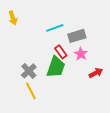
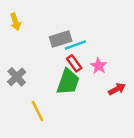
cyan line: (55, 28) -> (75, 45), moved
gray rectangle: (77, 36) -> (61, 39), moved
gray cross: (29, 71) -> (17, 77), moved

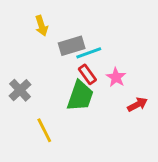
yellow arrow: (15, 22) -> (41, 26), moved

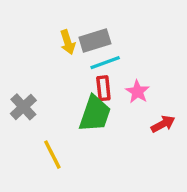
yellow arrow: (41, 26) -> (68, 42), moved
gray rectangle: (72, 46) -> (95, 40), moved
red rectangle: (87, 74) -> (103, 88), turned 30

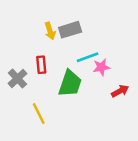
cyan line: (105, 63) -> (88, 57), moved
red rectangle: (103, 88) -> (41, 65), moved
pink star: (137, 92) -> (101, 67), turned 30

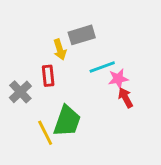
yellow arrow: (50, 31) -> (60, 50), moved
green trapezoid: (70, 84) -> (67, 121), moved
red arrow: (120, 91) -> (126, 98), moved, turned -90

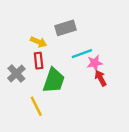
yellow arrow: (60, 50) -> (39, 42), moved, turned -49
green trapezoid: (67, 121) -> (54, 81), moved

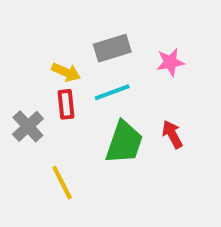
cyan line: (82, 54) -> (112, 92), moved
pink star: (95, 63) -> (170, 62), moved
green trapezoid: (54, 81) -> (124, 142), moved

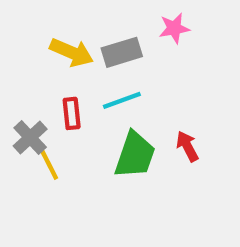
pink star: (170, 62) -> (174, 28), moved
yellow arrow: (66, 72) -> (72, 52), moved, size x1.4
yellow line: (62, 183) -> (48, 162), moved

